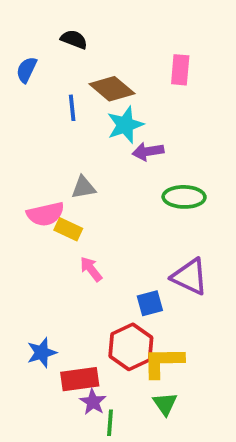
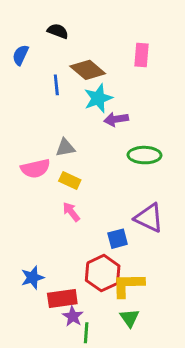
yellow rectangle: (68, 229) -> (70, 180), moved

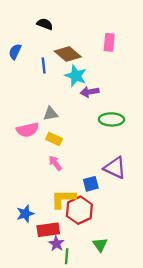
blue semicircle: (20, 55) -> (15, 52), moved
cyan star: (98, 98) -> (76, 76), turned -30
yellow L-shape: (128, 285) -> (63, 199), moved

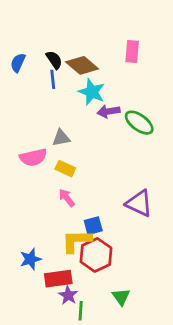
black semicircle: (45, 24) -> (54, 60), moved, turned 35
green ellipse: (111, 119) -> (139, 123), moved, turned 35
blue square: (91, 184) -> (93, 226), moved

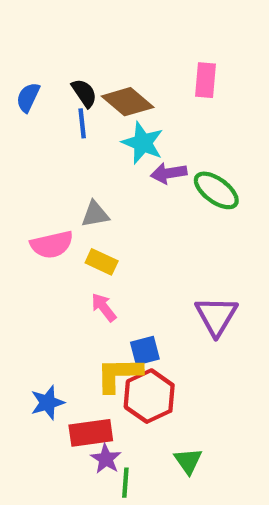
purple triangle: (139, 203) -> (216, 316), turned 36

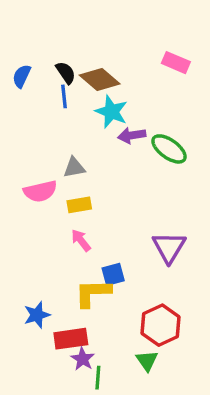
pink rectangle: (205, 80) -> (176, 63), moved, turned -72
yellow rectangle: (102, 262) -> (79, 205), turned -35
red hexagon: (149, 396) -> (161, 325), moved

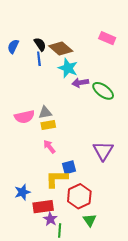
gray triangle: (74, 168) -> (45, 113), moved
red hexagon: (161, 325) -> (79, 196), moved

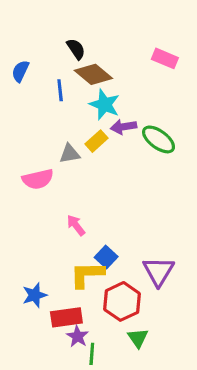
black semicircle: (40, 44) -> (76, 49), moved
gray triangle: (45, 113) -> (70, 154), moved
yellow rectangle: (48, 125) -> (97, 141), moved, turned -32
purple triangle: (103, 151) -> (159, 271), moved
blue square: (69, 167) -> (106, 257), turned -32

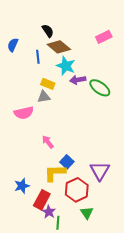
pink rectangle: (165, 58) -> (104, 37), turned -49
yellow rectangle: (97, 141) -> (48, 84), moved, turned 64
red rectangle: (66, 317) -> (42, 200), turned -54

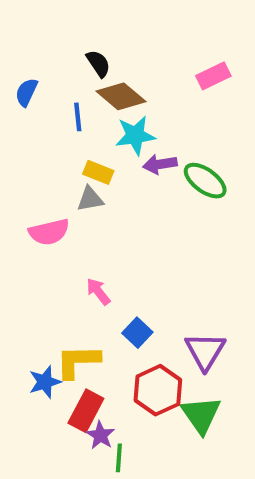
cyan star: (66, 66) -> (135, 135), turned -30
yellow L-shape: (55, 173) -> (78, 361), moved
green triangle: (87, 213) -> (201, 415), moved, size x1.5

